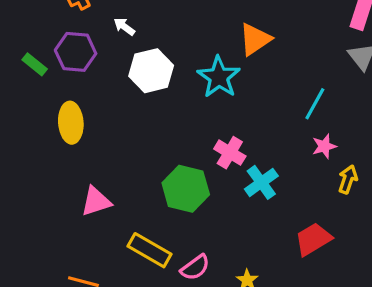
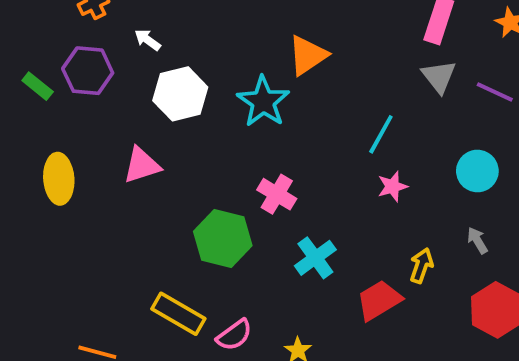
yellow ellipse: (71, 123) -> (59, 179), moved
yellow arrow: (348, 179) -> (421, 266), moved
cyan cross: (261, 182) -> (315, 258), moved
pink triangle: (96, 201) -> (142, 165), moved

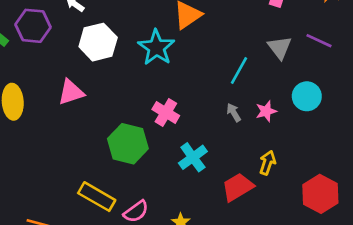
gray triangle: (439, 76) -> (280, 47), moved
pink star: (393, 186) -> (266, 111), moved
gray arrow: (477, 240) -> (234, 113), moved

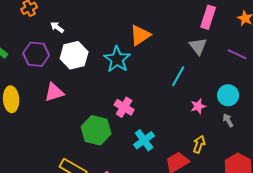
purple hexagon: (33, 26) -> (36, 54), moved
gray triangle: (280, 47) -> (198, 46), moved
gray arrow: (234, 113) -> (228, 120), moved

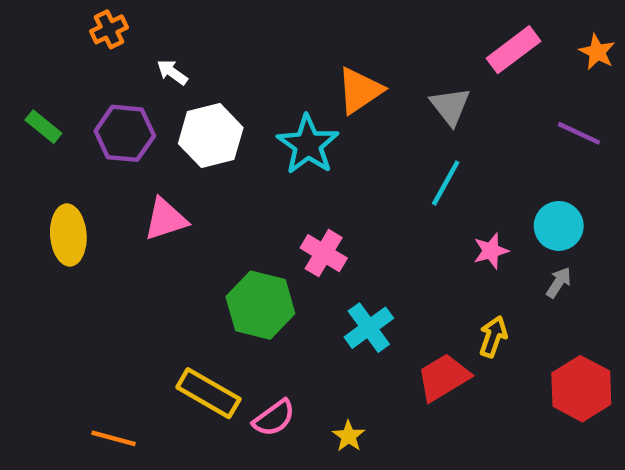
pink rectangle: (208, 17) -> (513, 50), turned 35
gray triangle: (198, 46) -> (450, 106), moved
gray arrow: (228, 120) -> (559, 282), turned 64

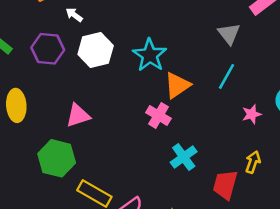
orange triangle: (360, 90) -> (177, 85), moved
pink triangle: (165, 219) -> (78, 115), moved
green hexagon: (260, 305) -> (57, 158), moved
red trapezoid: (443, 377) -> (225, 185), turned -44

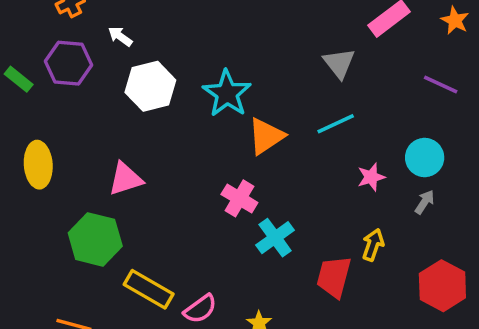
purple hexagon: (48, 49) -> (69, 63), moved
cyan line: (226, 76) -> (336, 124), turned 36
pink cross: (158, 115) -> (239, 198), moved

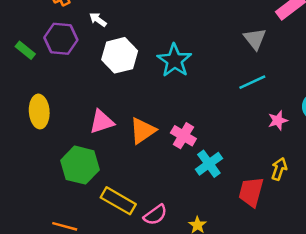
orange triangle: (266, 136) -> (143, 131), moved

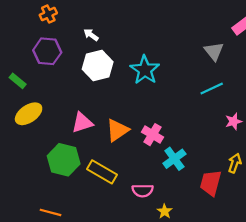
white arrow: (98, 20) -> (91, 35), moved
green rectangle: (25, 50) -> (18, 81), moved
yellow ellipse: (39, 111) -> (29, 114), turned 60
yellow rectangle: (118, 201) -> (102, 172), moved
pink semicircle: (155, 215) -> (143, 191), moved, turned 35

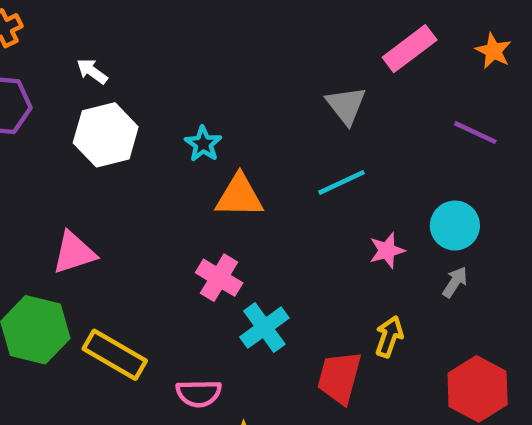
cyan star: (145, 70) -> (203, 144), size x0.6
orange triangle: (117, 130) -> (239, 196), moved, turned 35

